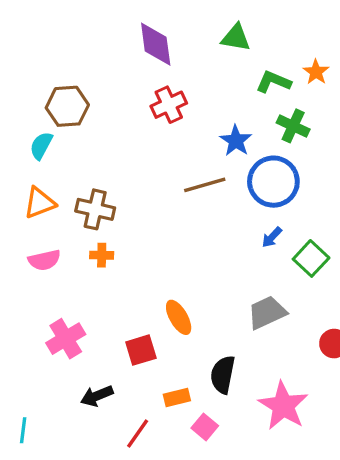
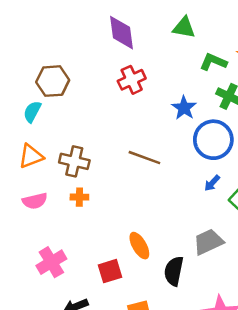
brown line: (205, 185) -> (144, 158), moved, turned 36
black semicircle: (223, 375) -> (174, 271), moved

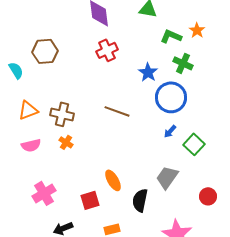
cyan semicircle: (32, 112) -> (16, 70), moved, turned 120
orange cross: (79, 197) -> (66, 142), turned 32
gray trapezoid: (208, 242) -> (167, 177), turned -30

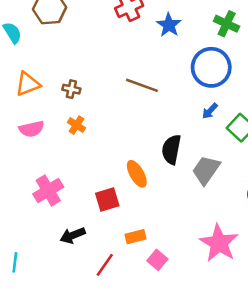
blue star: (148, 72) -> (169, 25), moved
brown cross: (62, 114) -> (71, 89), size x0.6
black semicircle: (140, 200) -> (171, 149), moved

